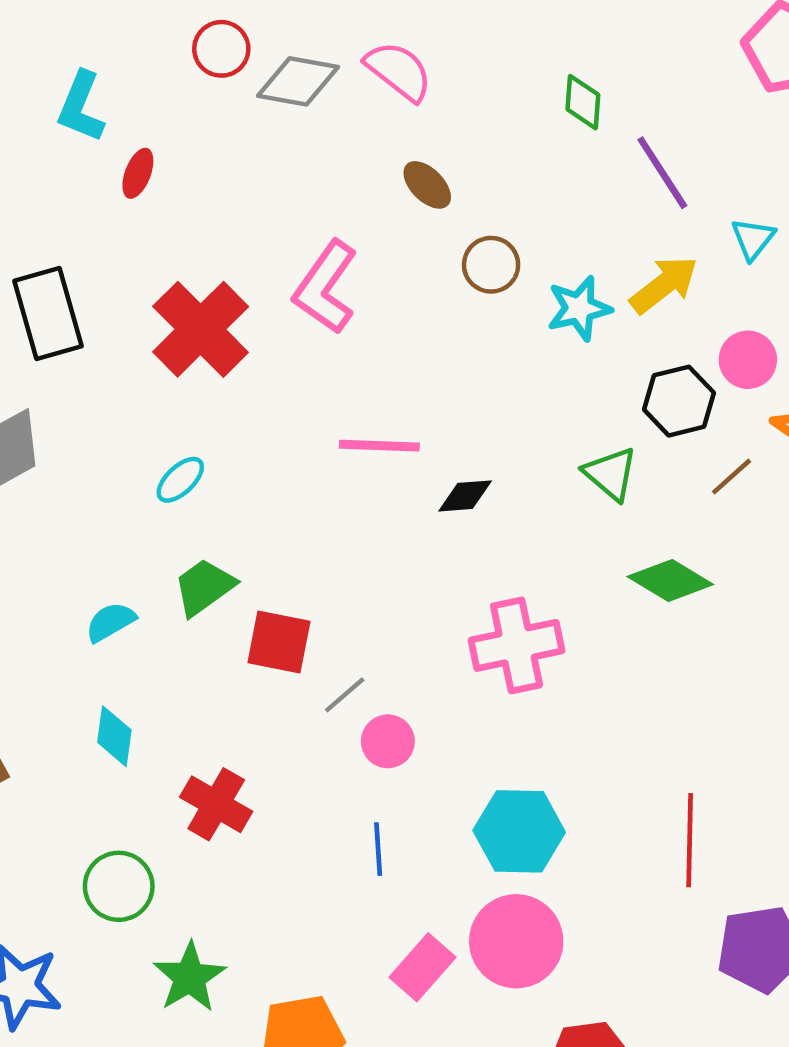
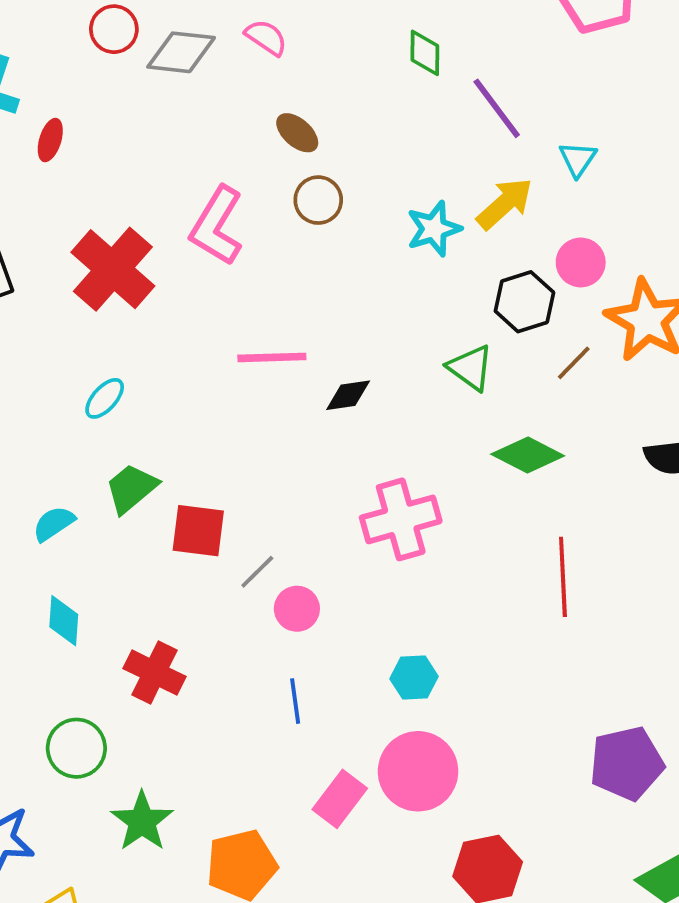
pink semicircle: (399, 71) -> (266, 37), size x0.7
brown circle: (491, 265) -> (318, 200), moved
cyan hexagon: (519, 831) -> (414, 678), size x0.6
red line: (690, 840) -> (563, 577), moved

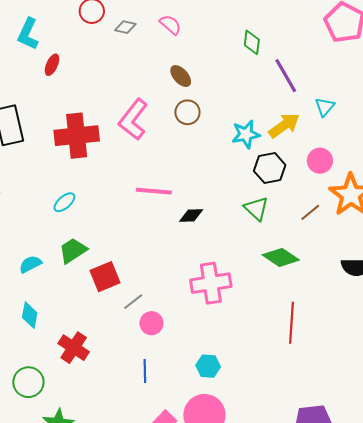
gray diamond: (181, 52) -> (125, 27), size x0.6
red cross: (113, 269) -> (77, 136), turned 36
black hexagon: (524, 302) -> (270, 168), moved
red square: (198, 531) -> (105, 277), turned -36

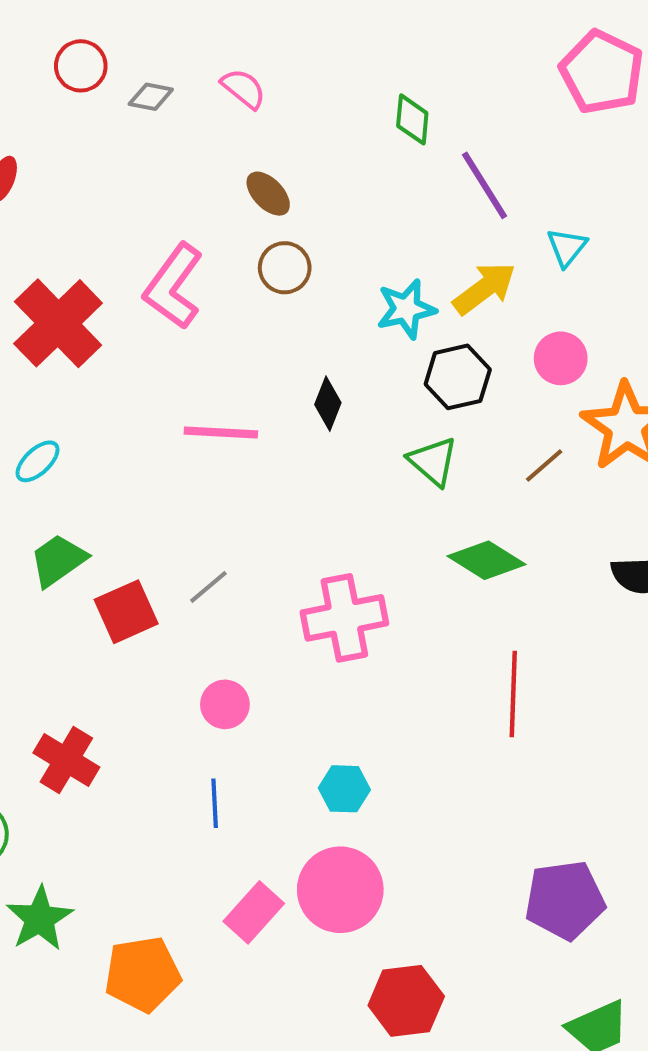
red cross: (77, 136) -> (58, 323), turned -36
black diamond: (191, 215) -> (328, 404), moved, turned -65
gray line: (133, 302) -> (208, 587), moved

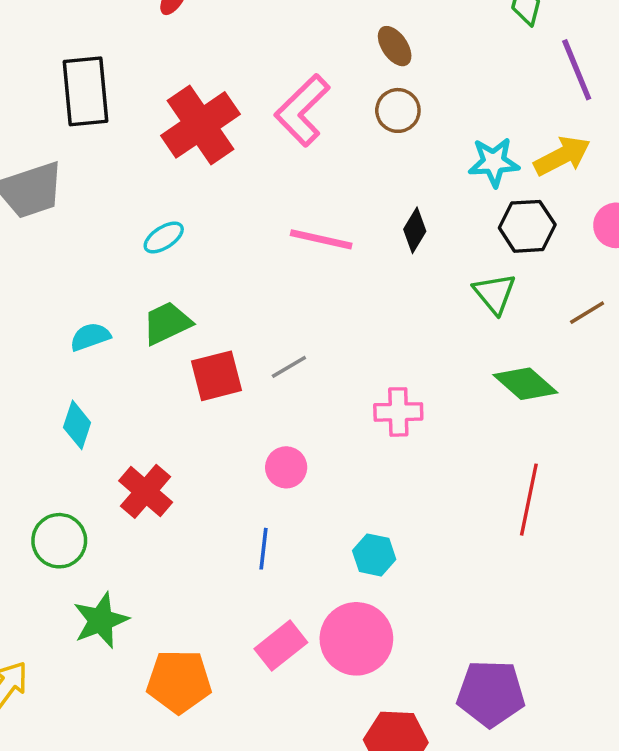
pink cross: (344, 618) -> (398, 412), size x0.7
purple pentagon: (565, 900) -> (491, 693), moved

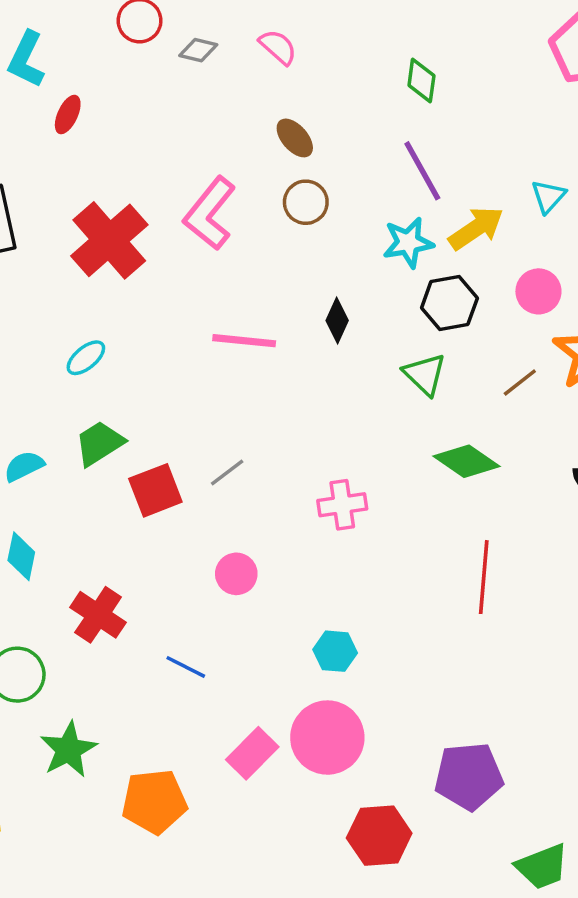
purple line: (577, 70) -> (422, 171), moved
blue line: (264, 549) -> (186, 667), moved, turned -63

